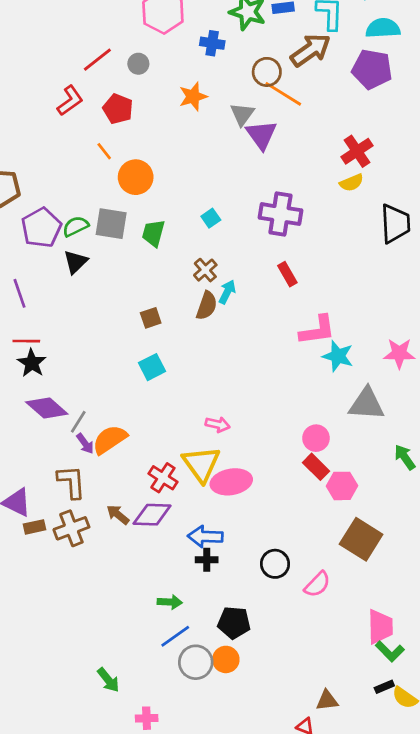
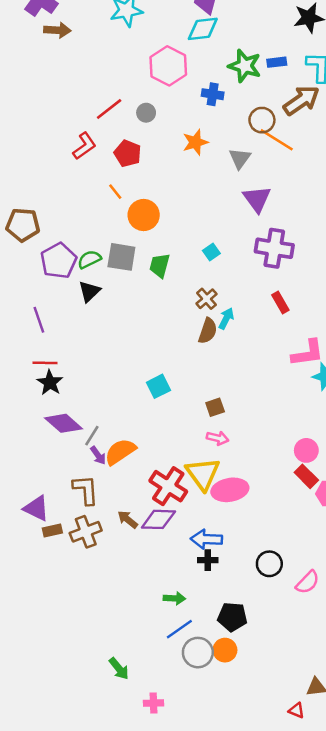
purple triangle: (261, 135) -> (257, 199), moved
brown square: (151, 318) -> (215, 407), moved
red cross: (163, 478) -> (168, 486), size x1.4

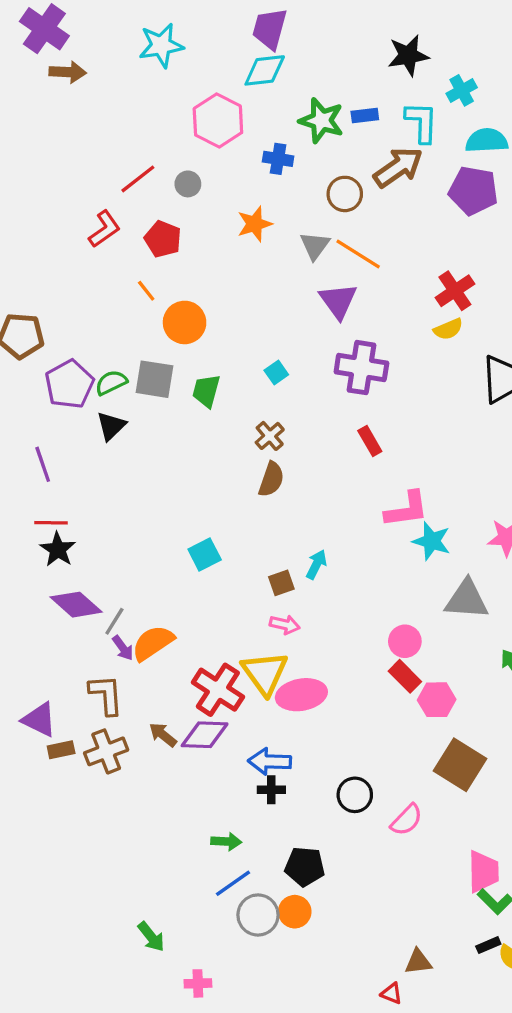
orange line: (277, 140) -> (358, 254), moved
cyan arrow: (226, 319) -> (316, 564), moved

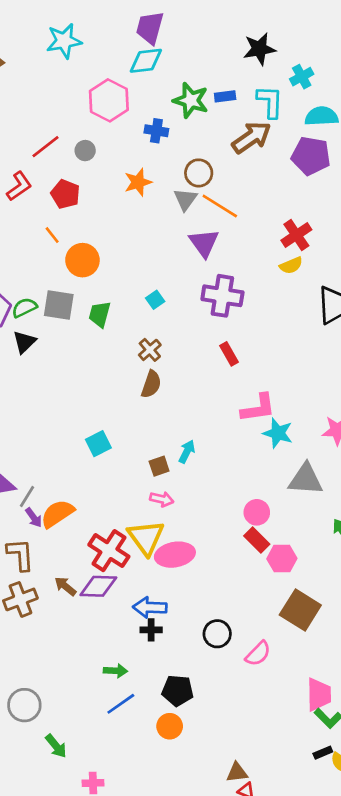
brown circle: (345, 194) -> (199, 173), moved
gray circle: (258, 915) -> (24, 705), moved
brown triangle: (418, 962) -> (237, 772), moved

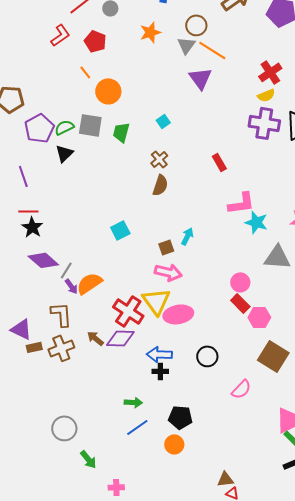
purple cross: (222, 296) -> (264, 123), moved
pink arrow: (162, 499) -> (168, 272), size x1.5
black circle: (217, 634) -> (207, 356), moved

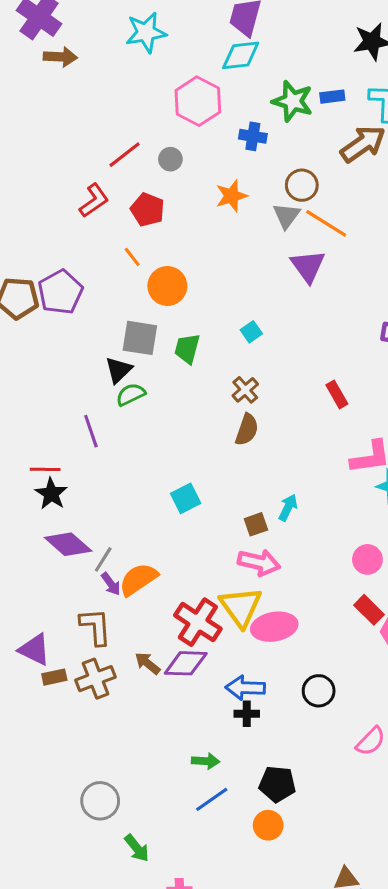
green semicircle: (64, 127) -> (131, 394), moved
purple pentagon: (39, 128) -> (60, 292), moved
black triangle: (64, 153) -> (118, 370), moved
purple line: (23, 176) -> (91, 431), moved
pink circle: (240, 282) -> (367, 559), moved

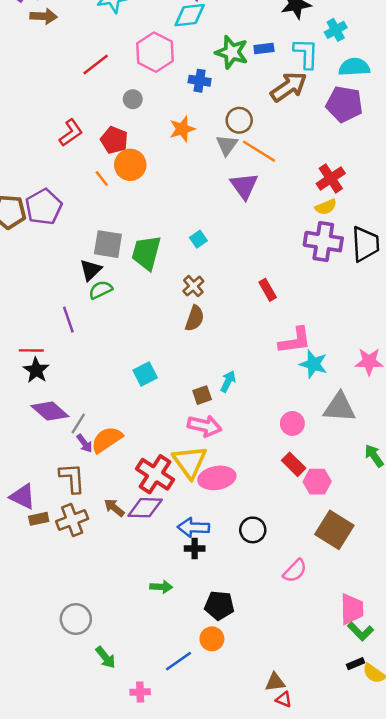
red line: (125, 155) -> (96, 65), moved
orange circle: (167, 286) -> (130, 165), moved
green trapezoid: (187, 349) -> (146, 253), size x1.4
blue line: (212, 799) -> (179, 661), moved

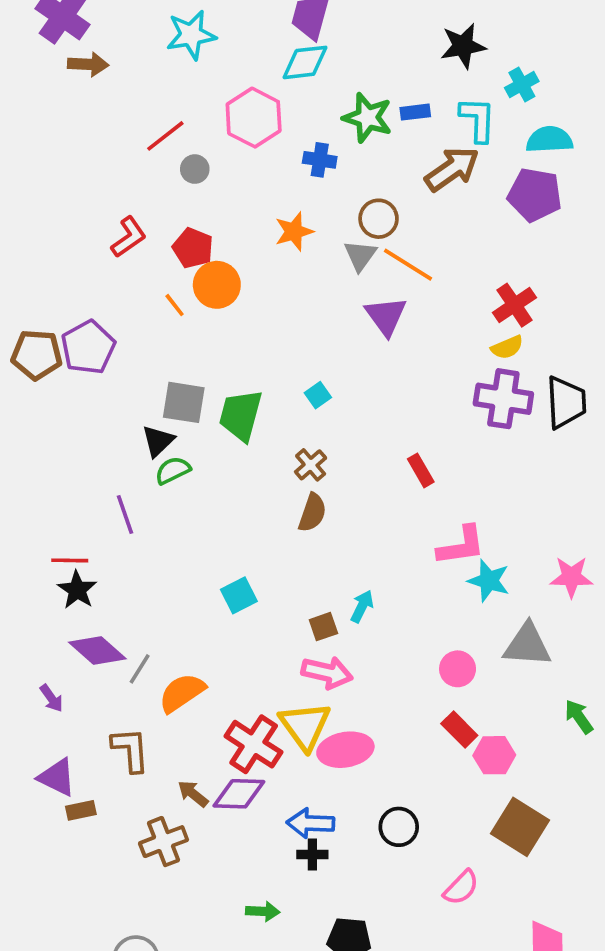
gray circle: (133, 99) -> (195, 169), moved
purple arrow: (84, 443) -> (51, 698), moved
brown cross: (72, 520) -> (164, 842), moved

